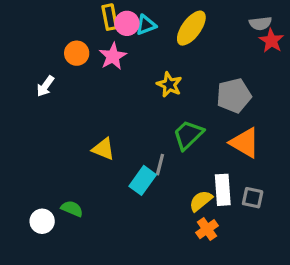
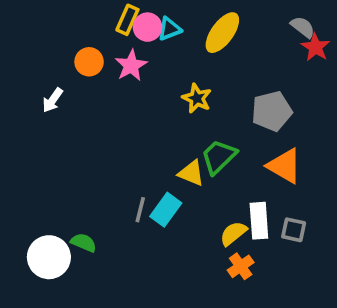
yellow rectangle: (110, 17) -> (127, 20), turned 35
gray semicircle: (260, 23) -> (303, 27), turned -135
yellow triangle: (103, 149) -> (191, 173), moved
gray line: (160, 165) -> (140, 210), moved
white circle: (42, 221) -> (49, 257), size x1.5

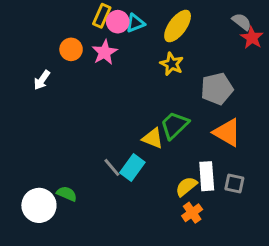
yellow star: (197, 98) -> (172, 64), moved
gray line: (140, 210) -> (112, 167), turned -54

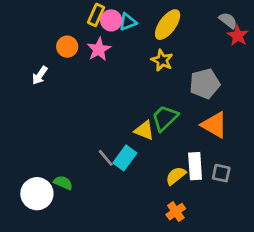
orange cross: (192, 213) -> (176, 212), moved

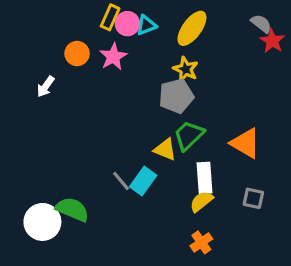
gray pentagon: (205, 84) -> (176, 96), moved
white rectangle: (195, 166) -> (205, 178), moved
green semicircle: (63, 183) -> (72, 209), size x1.5

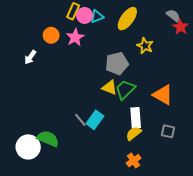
yellow star: (186, 69) -> (145, 46), moved
yellow triangle: (165, 150) -> (110, 87), moved

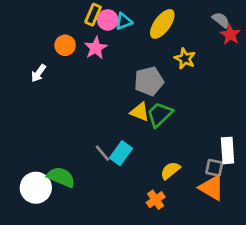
orange triangle: (163, 95) -> (212, 188), moved
white rectangle: (136, 118) -> (228, 150), moved
orange cross: (134, 161) -> (156, 200), moved

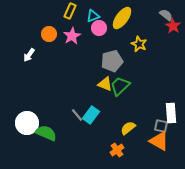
pink circle: (108, 20) -> (99, 28), moved
white circle: (36, 188) -> (27, 123), moved

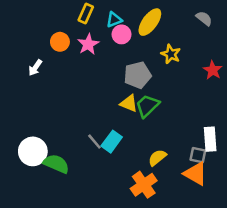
red star: (173, 26) -> (213, 70), moved
orange cross: (117, 150) -> (144, 185), size x1.5

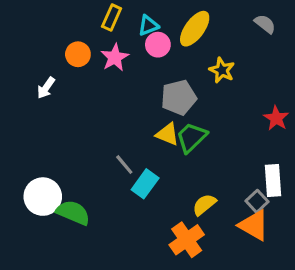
red star: (213, 70) -> (276, 118), moved
gray line: (94, 142) -> (124, 165), moved
gray square: (198, 155) -> (257, 201), turned 35

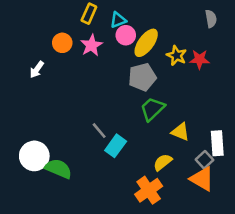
gray semicircle: (265, 24) -> (211, 19), turned 42
yellow ellipse: (195, 29) -> (146, 43), moved
red star: (276, 118) -> (199, 59), moved, turned -30
yellow triangle: (167, 134) -> (180, 132), moved

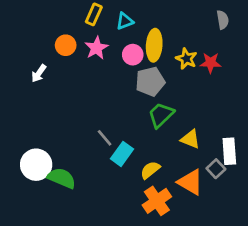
pink circle: (126, 35) -> (133, 55), moved
yellow ellipse: (146, 43) -> (154, 45), turned -32
yellow semicircle: (163, 162) -> (150, 170), moved
orange triangle: (202, 179) -> (190, 182), moved

